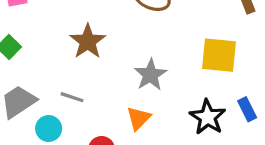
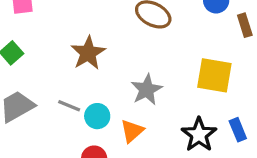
cyan circle: (49, 129) -> (97, 116), moved

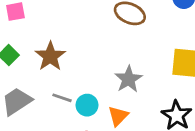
brown star: (88, 53) -> (50, 56), moved

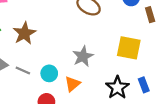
gray line: (62, 98) -> (23, 71), moved

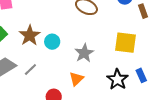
gray line: (23, 71) -> (30, 70), turned -64
cyan circle: (49, 73) -> (52, 42), moved

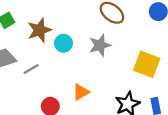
gray star: (84, 53) -> (100, 45), moved

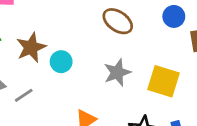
gray star: (100, 45) -> (117, 73), moved

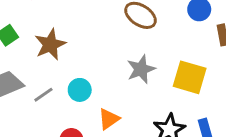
cyan circle: (61, 62) -> (80, 90), moved

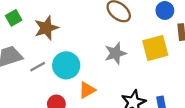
yellow square: (190, 77) -> (155, 48), moved, turned -36
cyan circle: (80, 90) -> (66, 65), size x1.5

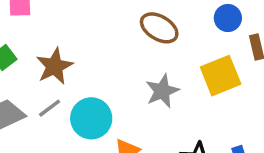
gray line: (38, 67) -> (50, 108), moved

